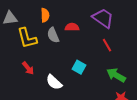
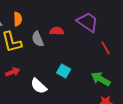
orange semicircle: (45, 15) -> (18, 19), moved
red line: (107, 45) -> (106, 48), moved
red arrow: (28, 68) -> (13, 72), turned -72

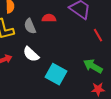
cyan square: (64, 71) -> (56, 74), moved, size x1.5
white semicircle: (39, 86) -> (31, 54), moved

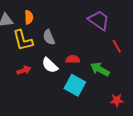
red semicircle: (49, 18) -> (73, 59), moved
green arrow: (93, 66) -> (100, 69), moved

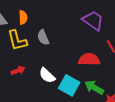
red semicircle: (73, 59) -> (89, 59), moved, size x1.5
white semicircle: (50, 65) -> (47, 75), moved
green arrow: (100, 69) -> (94, 87), moved

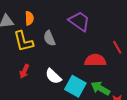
purple trapezoid: (93, 20) -> (79, 21), moved
red arrow: (18, 70) -> (24, 71), turned 136

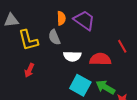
orange semicircle: (29, 18) -> (61, 18), moved
white semicircle: (53, 76) -> (72, 56), moved, turned -42

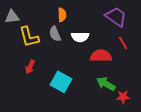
purple trapezoid: (84, 20) -> (116, 17), moved
white semicircle: (72, 56) -> (80, 37), moved
cyan square: (80, 85) -> (61, 82), moved

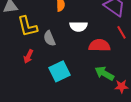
gray semicircle: (55, 34) -> (49, 38), moved
cyan square: (61, 82) -> (59, 71), turned 35

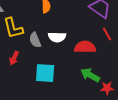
white semicircle: (78, 26) -> (57, 37), moved
cyan square: (59, 71) -> (45, 73), turned 30

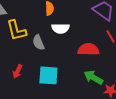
white semicircle: (57, 37) -> (60, 28), moved
red arrow: (14, 58) -> (17, 71), moved

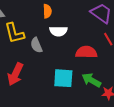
red arrow: (17, 71) -> (15, 74), size x1.6
cyan square: (48, 75) -> (63, 78), moved

